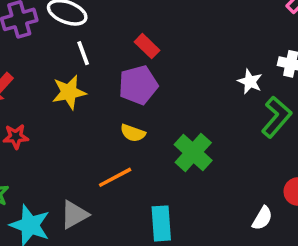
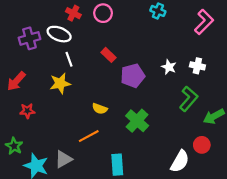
white star: (250, 82) -> (169, 67), moved
purple pentagon: (138, 85) -> (133, 76), moved
white semicircle: (262, 218) -> (180, 161), size x1.5

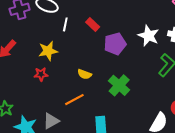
white line: (69, 59) -> (65, 24), moved, turned 32
white star: (169, 67) -> (149, 36), size x1.5
red star: (27, 111) -> (41, 74), moved

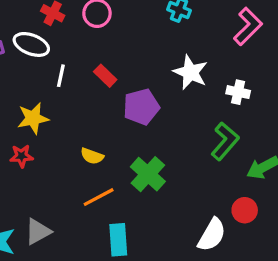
white star: (149, 36) -> (190, 72), moved
orange line: (74, 100) -> (99, 197), moved

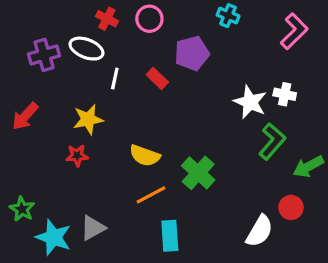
white star: (190, 72) -> (250, 102), moved
purple pentagon: (141, 107) -> (192, 53), moved
yellow semicircle: (92, 156) -> (145, 156), size x1.4

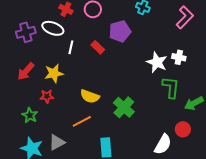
red arrow: (25, 116) -> (26, 71), moved
green L-shape: (272, 141) -> (171, 87), turned -35
orange line: (151, 195) -> (82, 121), moved
green star: (22, 209) -> (30, 115), moved

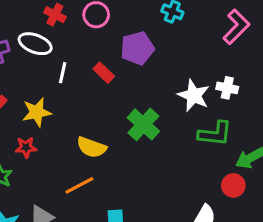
green L-shape: (171, 87) -> (215, 134), turned 90
green cross: (124, 107) -> (143, 124), moved
red circle: (183, 129) -> (233, 185), moved

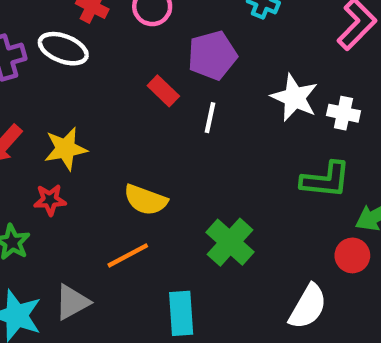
white line: (63, 73) -> (210, 118), moved
white star: (194, 95) -> (295, 98), moved
green cross: (143, 124) -> (230, 242), moved

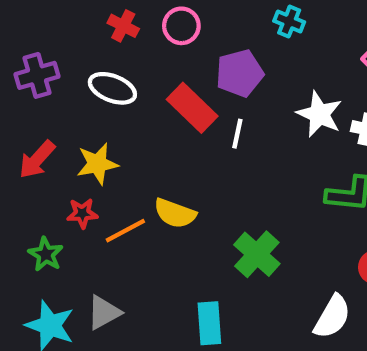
white ellipse: (63, 49) -> (112, 88), moved
red rectangle: (163, 91) -> (192, 108), size x1.6
orange line: (128, 255) -> (125, 231), moved

